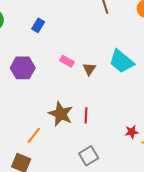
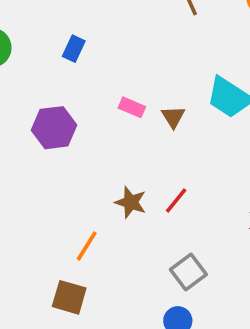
brown star: (61, 114) -> (131, 202), size x0.7
red line: (86, 115) -> (176, 200), turned 42

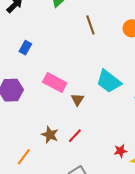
pink rectangle: (132, 107) -> (55, 82), size x1.6
brown triangle: (173, 117) -> (77, 100), moved

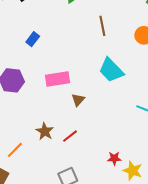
cyan trapezoid: (109, 81) -> (111, 70), moved
pink rectangle: (55, 82) -> (57, 79), turned -45

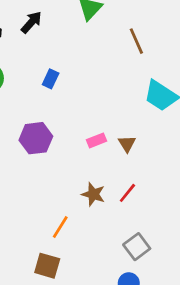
pink rectangle: (57, 79) -> (96, 140), moved, size x0.6

